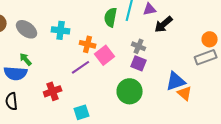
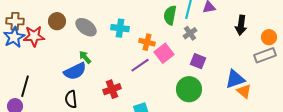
black arrow: (164, 24) -> (241, 25), moved, turned -42
gray cross: (139, 46) -> (190, 33), moved, turned 32
blue semicircle: (16, 73) -> (75, 71), turned -30

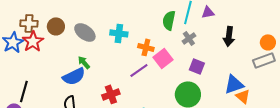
brown cross: (15, 21) -> (29, 23), moved
black arrow: (241, 25) -> (229, 36), moved
red star: (34, 36) -> (33, 41), turned -30

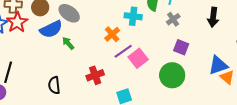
cyan cross: (119, 33) -> (133, 16), moved
orange cross: (146, 47) -> (112, 34), moved, turned 35
pink square: (163, 58) -> (138, 58), moved
blue semicircle: (74, 76) -> (51, 29), moved

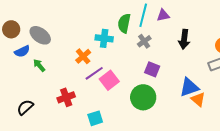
blue semicircle: (51, 29) -> (22, 51), size x0.7
black semicircle: (54, 85) -> (25, 107), turned 54

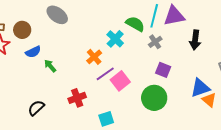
purple triangle: (163, 15) -> (174, 16), size x1.6
green semicircle: (124, 23) -> (135, 24), turned 108
gray ellipse: (40, 35) -> (57, 15), moved
cyan cross: (104, 38) -> (115, 39), turned 36

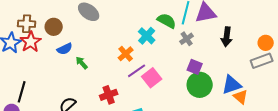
green circle: (154, 98) -> (200, 85), moved

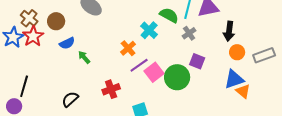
brown cross: (27, 24) -> (29, 18), turned 36
orange circle: (266, 43) -> (237, 52), moved
green circle: (200, 85) -> (177, 77), moved

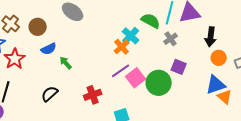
red star: (33, 36) -> (15, 59), moved
orange cross: (128, 48) -> (122, 47), moved
black semicircle: (70, 99) -> (50, 94), moved

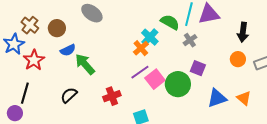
black arrow: (211, 37) -> (243, 32), moved
green arrow: (66, 63) -> (85, 64), size x1.6
blue triangle: (216, 85) -> (217, 98), moved

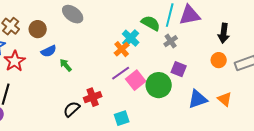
green arrow: (85, 64) -> (66, 65), size x0.6
black semicircle: (69, 95) -> (72, 109), moved

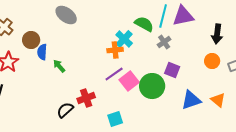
brown circle: (38, 29) -> (31, 40), moved
orange cross: (122, 49) -> (115, 50), turned 35
blue semicircle: (49, 51) -> (42, 52), turned 119

